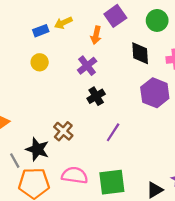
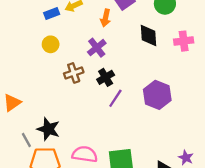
purple hexagon: (155, 93) -> (157, 95), moved
brown cross: (63, 131) -> (74, 73), moved, turned 30
purple line: (113, 132) -> (115, 98), moved

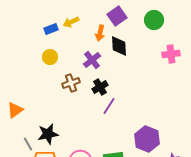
black diamond: (148, 36) -> (119, 46), moved
purple hexagon: (157, 95) -> (147, 139), moved
black star: (48, 129) -> (48, 134), turned -30

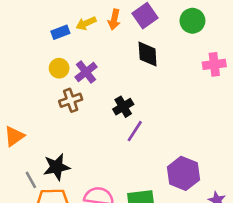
orange arrow: (100, 33) -> (114, 19), moved
purple cross: (92, 60) -> (86, 72), moved
brown cross: (71, 83) -> (71, 100), moved

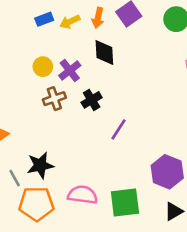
blue rectangle: (60, 32) -> (44, 19), moved
black diamond: (148, 54) -> (104, 53), moved
black cross: (123, 107) -> (92, 100), moved

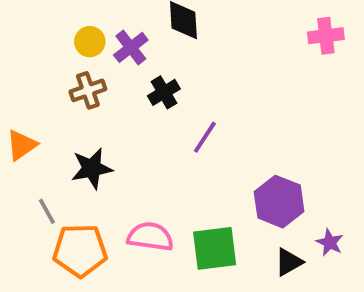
brown cross: (54, 99) -> (88, 90), moved
black star: (40, 165) -> (92, 168), moved

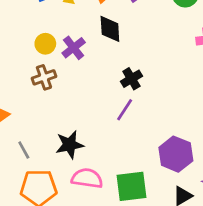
black cross: (164, 92) -> (131, 79), moved
black star: (92, 168) -> (70, 145), moved
gray line: (47, 211) -> (24, 150), moved

